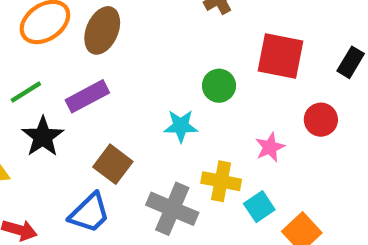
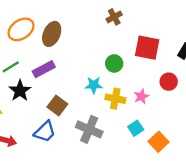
yellow cross: (221, 181) -> (115, 99), moved

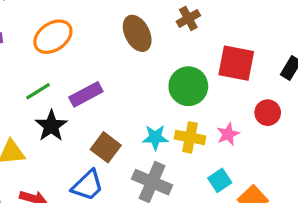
brown ellipse: (52, 34) -> (137, 33), moved, turned -50
green circle: (114, 63) -> (188, 86), size x1.5
cyan star: (94, 85) -> (155, 137), moved

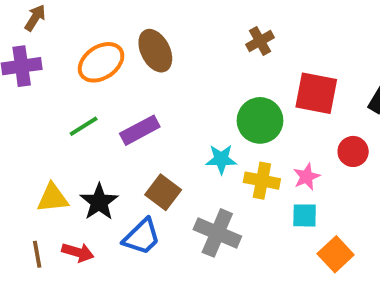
brown ellipse: (137, 33) -> (155, 51), moved
black star: (51, 126) -> (99, 202), moved
cyan star: (155, 137) -> (221, 159), moved
cyan square: (220, 180) -> (305, 215), moved, turned 35

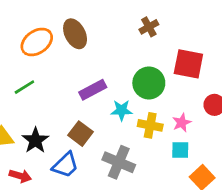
purple rectangle: (140, 130) -> (93, 90), moved

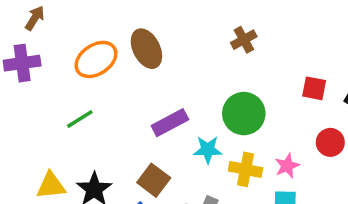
red square: (188, 64) -> (314, 88), moved, size x0.6

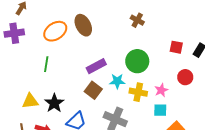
brown cross: (244, 40) -> (137, 20), turned -32
green line: (80, 119) -> (46, 64), turned -49
brown square: (154, 180) -> (93, 90), moved

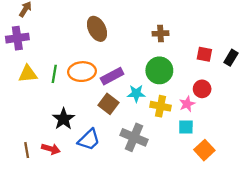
brown cross: (137, 20) -> (161, 33), moved, turned -32
orange ellipse: (55, 31) -> (82, 72), moved, turned 30
red circle: (185, 77) -> (202, 89), moved
yellow triangle: (30, 101) -> (28, 74), moved

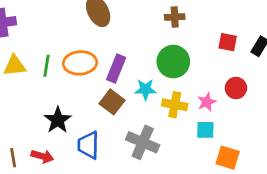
purple rectangle: (112, 76) -> (116, 69), turned -40
red circle: (202, 89) -> (236, 88), moved
blue trapezoid: (89, 140) -> (88, 145), turned 135
orange square: (204, 150) -> (228, 158), turned -30

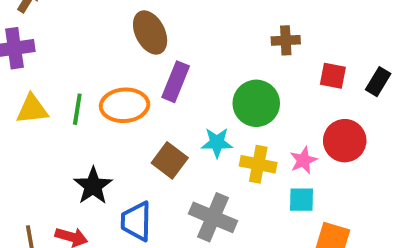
brown cross: (175, 17) -> (286, 40), moved
purple rectangle: (116, 69) -> (176, 82), moved
red circle: (236, 88) -> (345, 141), size x1.4

